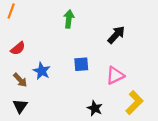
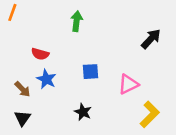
black arrow: (116, 35) -> (151, 39), moved
red semicircle: (18, 48) -> (40, 54), moved, turned 56
black star: (95, 108) -> (83, 112), moved

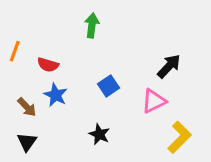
orange line: (12, 12) -> (15, 51), moved
black arrow: (151, 39) -> (169, 66), moved
blue square: (90, 72) -> (108, 86), turned -30

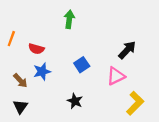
blue star: (56, 95) -> (42, 72), turned 30

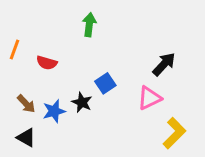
blue star: (42, 72) -> (54, 111), moved
black star: (75, 101) -> (82, 102), moved
black triangle: (20, 107) -> (26, 138), turned -35

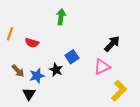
black triangle: (26, 138) -> (29, 94), moved, turned 32

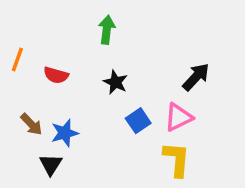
blue square: (72, 57) -> (138, 121), moved
black star: (56, 70) -> (115, 82), moved
yellow L-shape: (119, 91) -> (177, 159), moved, turned -40

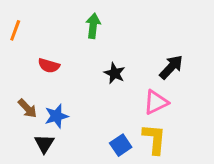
orange line: (17, 59) -> (15, 30), moved
black star: (115, 82) -> (115, 73), moved
blue square: (138, 121) -> (121, 145), moved

